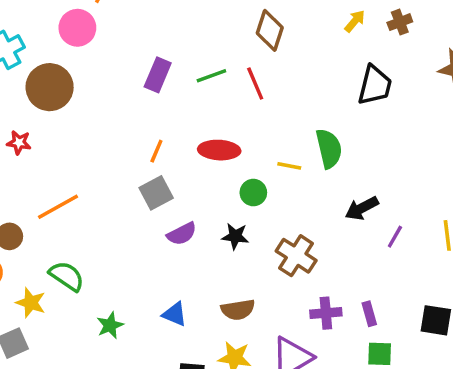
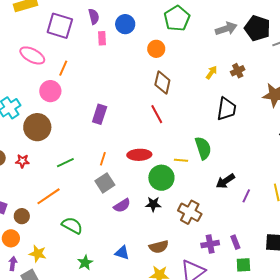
green line: (211, 76) -> (65, 163), moved
green circle: (253, 193) -> (161, 178), size x1.6
green semicircle: (67, 276) -> (72, 225), moved

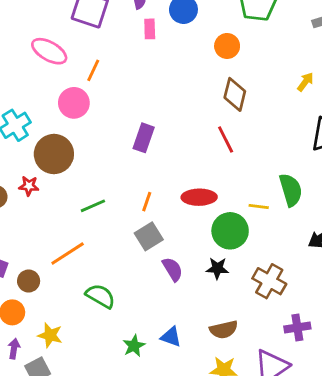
red star: (22, 161) -> (29, 186), moved
purple semicircle: (122, 206) -> (173, 269), turned -90
green star: (85, 263) -> (134, 346), moved

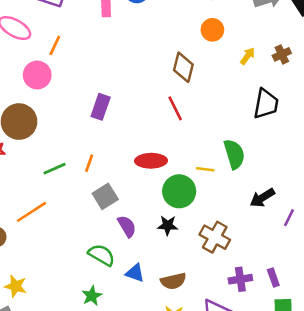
orange circle: (227, 46) -> (212, 30), moved
orange line: (147, 202) -> (89, 163), moved
green semicircle: (100, 296) -> (101, 255), moved
blue triangle: (171, 337) -> (135, 273), moved

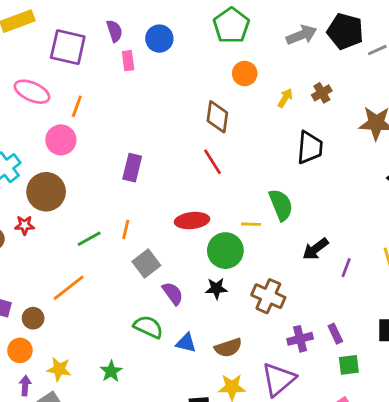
green star: (92, 296) -> (111, 371), moved

